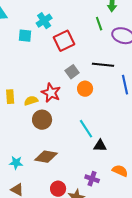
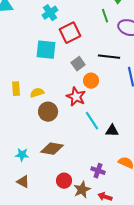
cyan square: (25, 36) -> (46, 50), moved, size x1.5
red star: (51, 93) -> (76, 97), moved
black triangle: (100, 146) -> (112, 131), moved

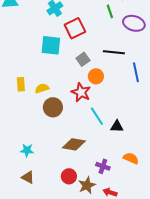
brown diamond: (52, 149) -> (74, 144), moved

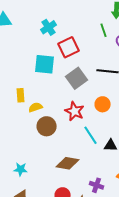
gray square: (83, 59) -> (77, 78), size x1.5
orange circle: (96, 76) -> (103, 104), moved
yellow rectangle: (21, 84) -> (21, 95), moved

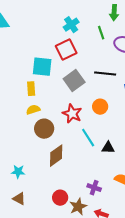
cyan cross: (49, 27) -> (71, 25), moved
yellow rectangle: (21, 95) -> (31, 89), moved
brown diamond: (68, 163) -> (56, 156), moved, turned -45

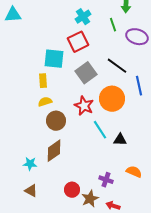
black line: (105, 74) -> (117, 66), turned 30
orange circle: (100, 107) -> (112, 99), size x1.6
brown diamond: (56, 156) -> (54, 151), moved

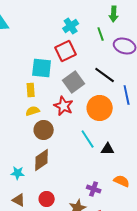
red star: (84, 106) -> (64, 106), moved
red circle: (72, 190) -> (47, 199), moved

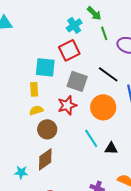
green arrow: (114, 14) -> (94, 13), moved, turned -49
gray square: (74, 82) -> (77, 81), turned -35
red star: (64, 106) -> (67, 105), turned 30

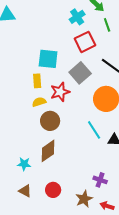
red square: (69, 50) -> (85, 42), moved
gray square: (77, 81) -> (80, 73), turned 30
red star: (67, 105) -> (60, 92), moved

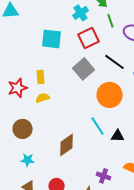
cyan square: (48, 59) -> (52, 39), moved
red star: (60, 92) -> (18, 88), moved
brown circle: (50, 121) -> (23, 129), moved
brown diamond: (48, 151) -> (67, 145), moved

